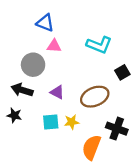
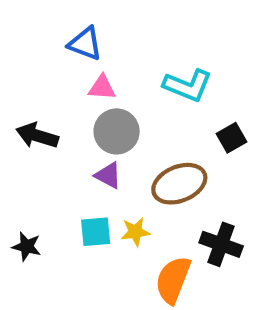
gray circle: (33, 65) -> (117, 131), moved
black arrow: (22, 90) -> (37, 136), moved
black star: (14, 115) -> (27, 246), moved

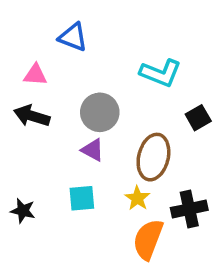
pink triangle: (102, 88) -> (35, 75), moved
brown ellipse: (179, 184) -> (153, 157), turned -54
yellow star: (135, 232) -> (137, 198), moved, turned -30
black cross: (221, 244) -> (189, 209), turned -32

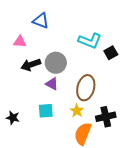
black arrow: (32, 116) -> (31, 65), moved, turned -36
black square: (198, 118) -> (111, 53), moved

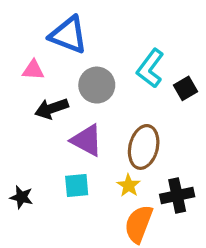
blue triangle: (41, 21) -> (68, 35), size x1.4
cyan L-shape: (90, 41) -> (150, 68), turned 105
gray circle: (56, 63) -> (97, 85), moved
purple triangle: (52, 84) -> (87, 140), size x1.5

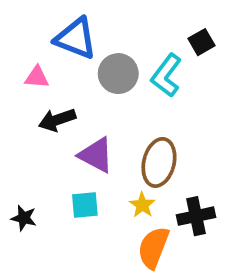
gray circle: (97, 85) -> (118, 74), moved
black square: (185, 88) -> (202, 42), moved

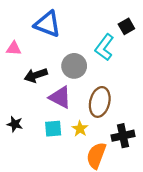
gray circle: (118, 74) -> (74, 66), moved
pink triangle: (37, 77) -> (14, 48), moved
yellow star: (142, 205) -> (80, 129), moved
black star: (24, 218) -> (15, 124), moved

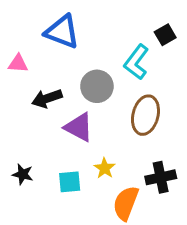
brown ellipse: (100, 102) -> (145, 115), moved
black star: (15, 124) -> (23, 174), moved
cyan square: (53, 129) -> (70, 182), moved

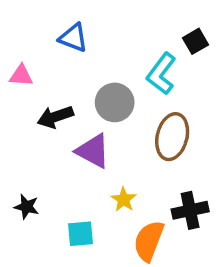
blue triangle: (62, 32) -> (73, 38), size x0.7
cyan square: (70, 182) -> (80, 234), moved

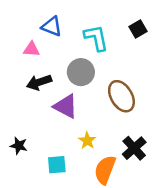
cyan L-shape: (161, 74) -> (96, 38), moved, turned 132
pink triangle: (21, 75) -> (31, 49), moved
brown ellipse: (172, 137) -> (121, 96), turned -44
black cross: (190, 210) -> (134, 148), turned -30

